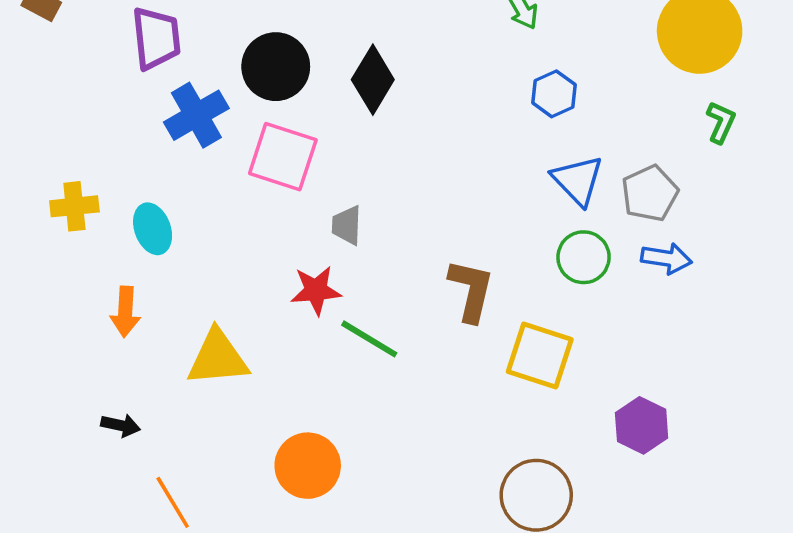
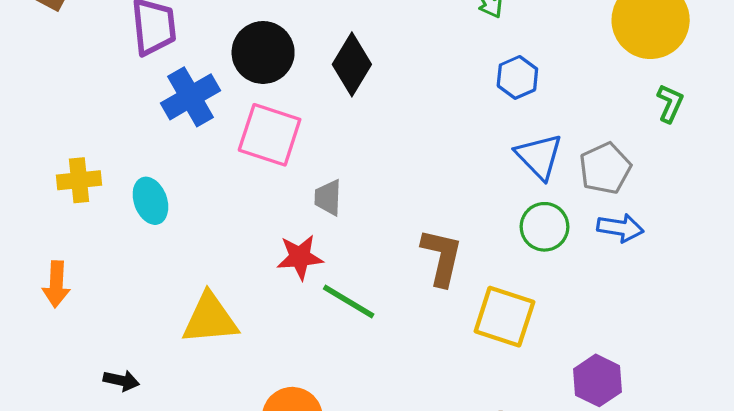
orange arrow: (125, 312) -> (56, 284), moved

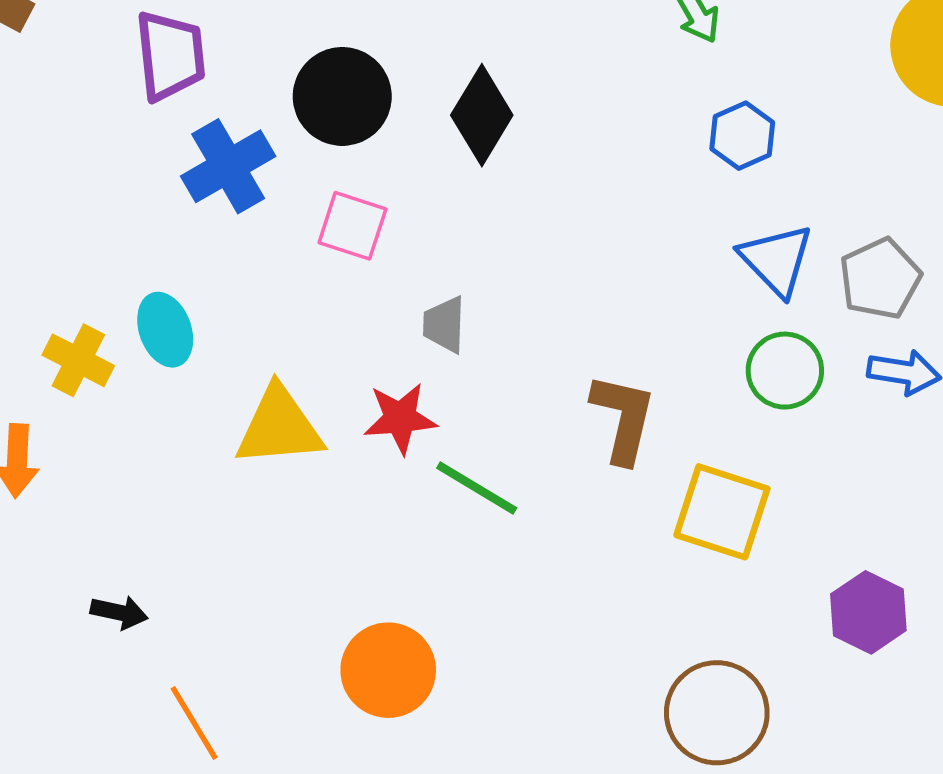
pink square: (270, 135) -> (352, 226), size x0.7
yellow cross: (79, 180) -> (78, 360), moved, turned 33
yellow triangle: (210, 319) -> (279, 427), moved

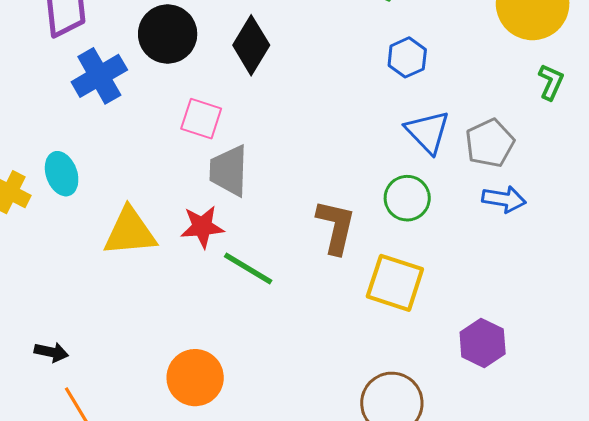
pink square: (352, 226) -> (201, 119), moved
gray trapezoid: (444, 325) -> (229, 171), size x1.5
green circle: (785, 371) -> (407, 198), moved
black arrow: (119, 612) -> (51, 352), moved

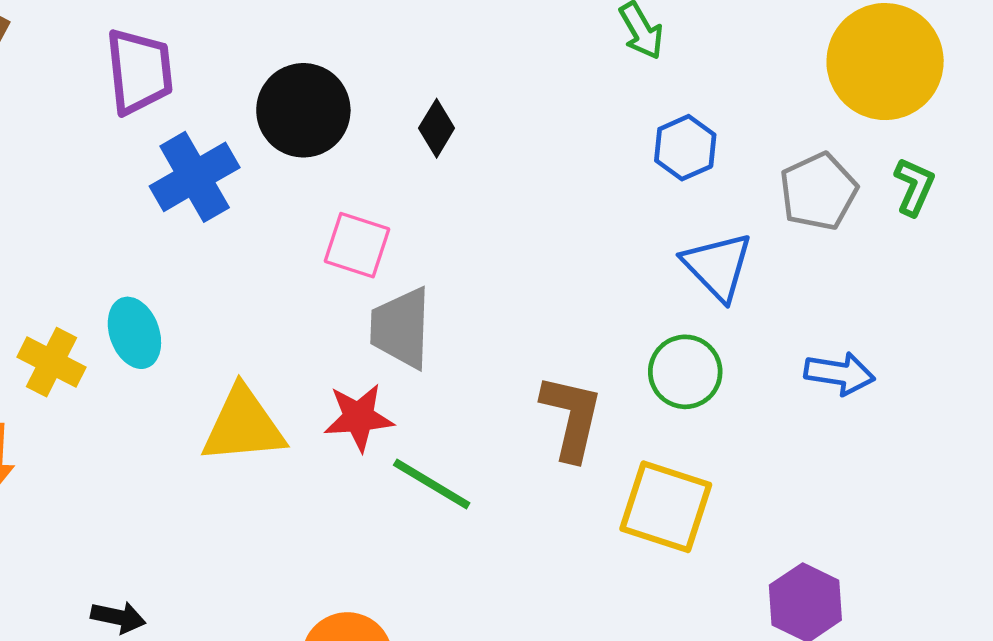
black diamond: (251, 45) -> (437, 128), size x0.6
gray pentagon: (490, 143) -> (818, 191), moved

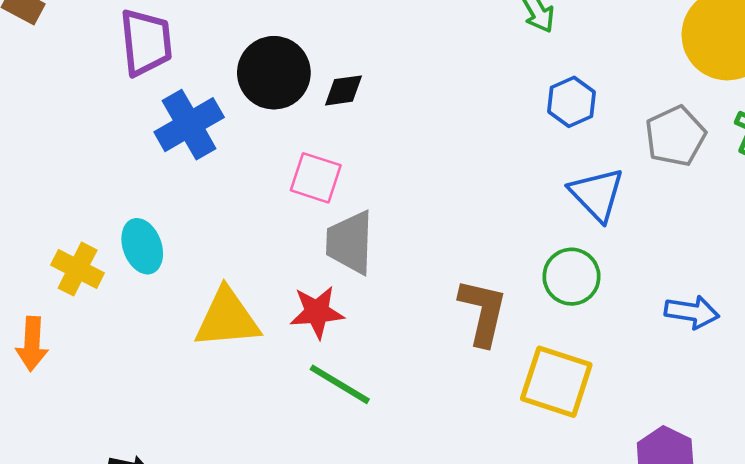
black diamond: (437, 128) -> (344, 90), moved, turned 51
blue arrow: (840, 373) -> (692, 312), moved
green line: (432, 484) -> (340, 384), moved

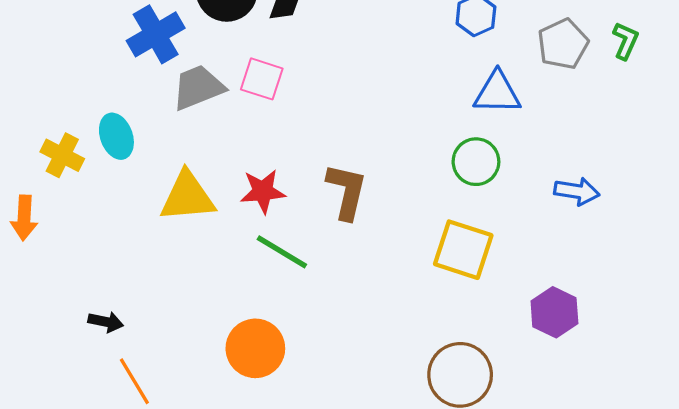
blue triangle: (597, 194) -> (497, 93), turned -45
gray trapezoid: (350, 242) -> (198, 87), moved, turned 66
brown L-shape: (483, 312) -> (347, 191), moved

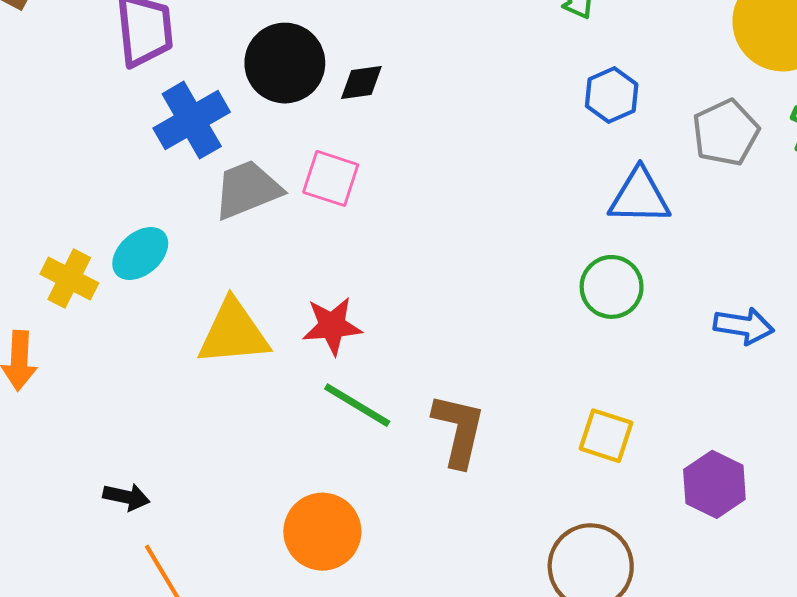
cyan ellipse: (116, 136) -> (140, 254), turned 69
brown L-shape: (347, 191) -> (459, 430), moved
yellow square: (463, 250) -> (606, 436), moved, size x0.7

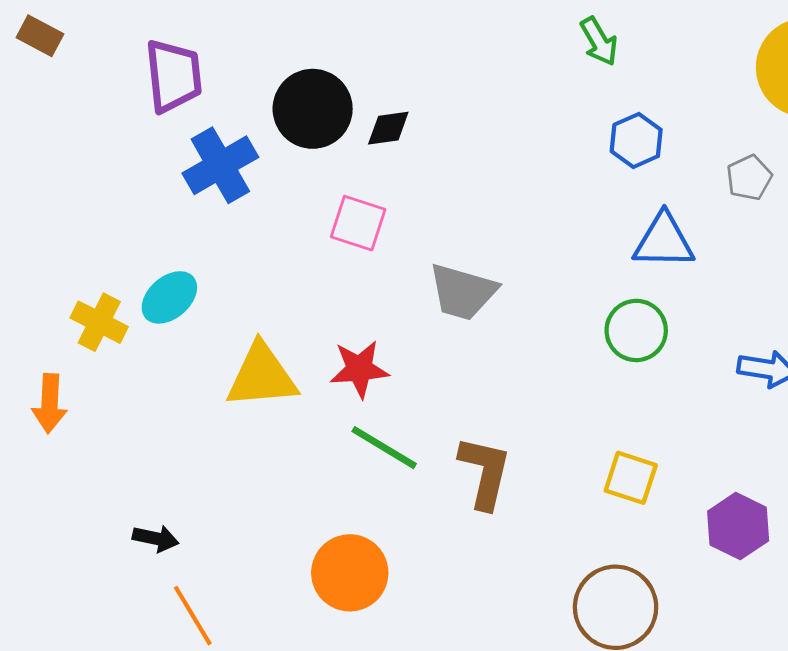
gray pentagon: (726, 133) -> (749, 178), size x0.7
gray trapezoid: (247, 190) -> (463, 292), moved, turned -142

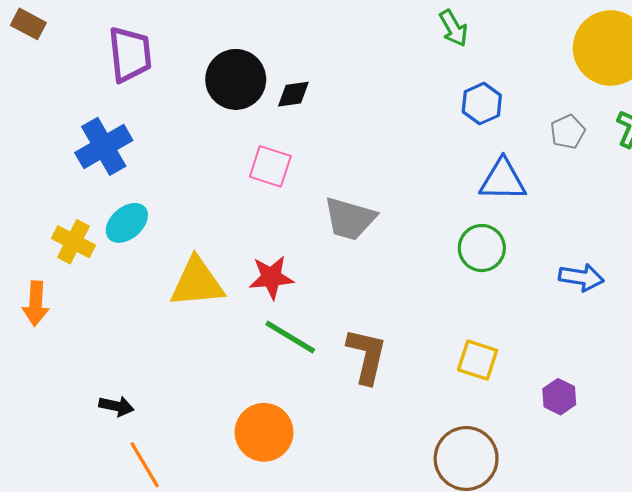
blue cross: (220, 165) -> (104, 146), moved
purple hexagon: (738, 526) -> (559, 397), size x0.7

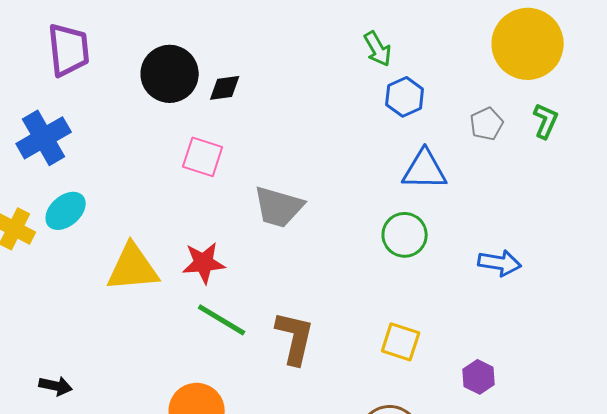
green arrow: (454, 28) -> (378, 49), moved

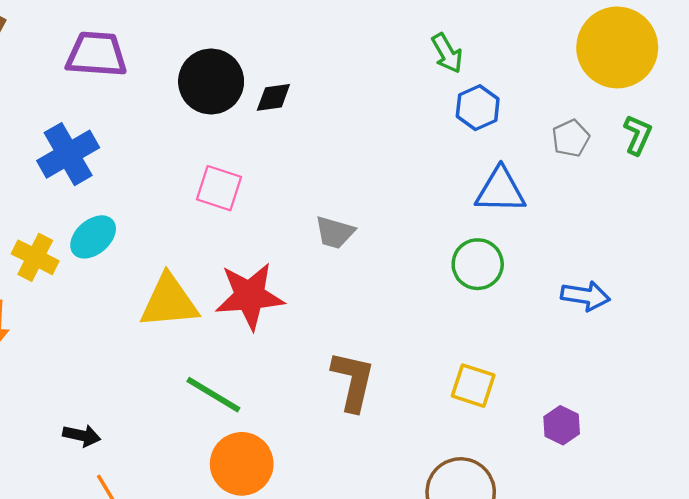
purple trapezoid: (69, 50) -> (96, 54), turned -80
pink square: (203, 157) -> (219, 188), moved
gray trapezoid: (279, 207) -> (335, 232), size x0.7
red star: (204, 263) -> (250, 296), size x1.4
green line: (222, 320) -> (213, 395), moved

